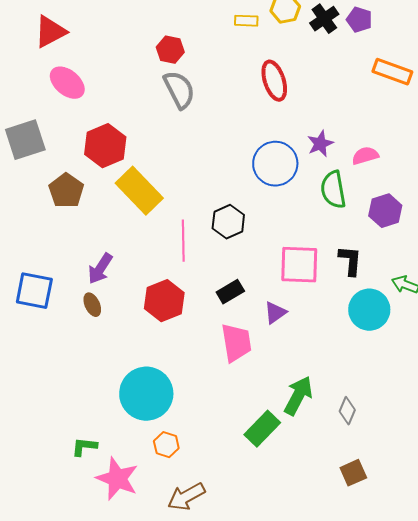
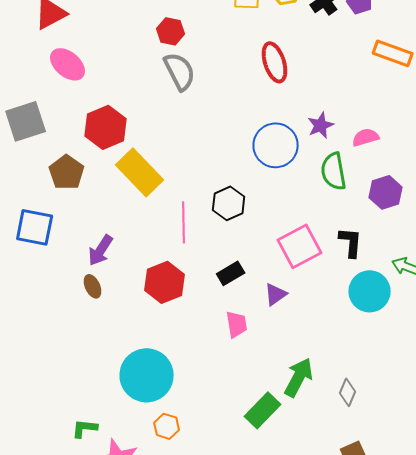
pink square: (299, 265) -> (300, 246), turned -30
blue square: (34, 291) -> (35, 227), moved
pink trapezoid: (236, 343) -> (237, 324), size x0.7

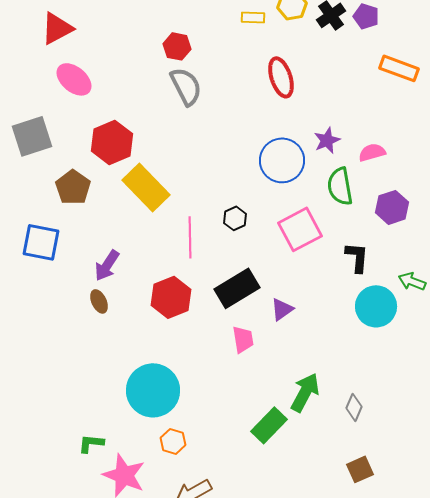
black hexagon: (229, 203) -> (235, 218), size x0.7
pink square: (300, 246) -> (300, 229), moved
black rectangle: (231, 273) -> (237, 288), size x1.6

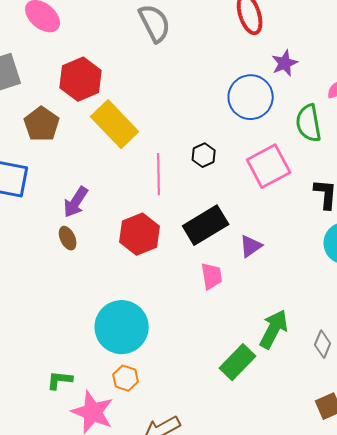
purple star: (327, 140) -> (285, 63), moved
orange hexagon: (173, 441) -> (126, 378), moved

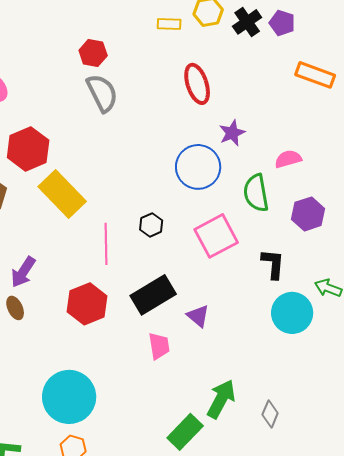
purple triangle: (251, 246) -> (198, 316), turned -45

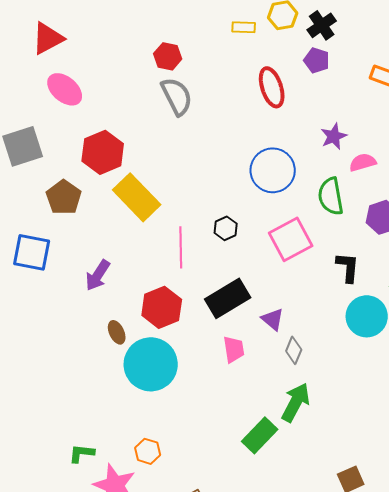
purple pentagon: (282, 23) -> (317, 60), moved
purple star: (232, 133) -> (334, 136), moved
brown ellipse: (15, 308) -> (117, 332), moved
cyan circle: (69, 397) -> (151, 364), moved
gray diamond: (270, 414) -> (294, 350), moved

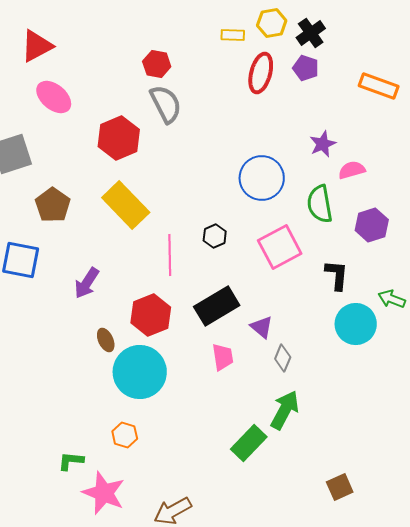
red ellipse: (272, 87) -> (261, 73), moved, turned 33
red hexagon: (103, 152) -> (119, 138), moved
orange hexagon: (148, 451) -> (125, 435), moved

